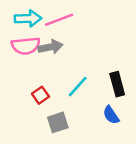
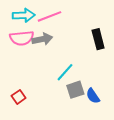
black rectangle: (117, 84) -> (98, 39), moved
red square: (40, 95) -> (19, 97), moved
gray square: (58, 122) -> (75, 90), moved

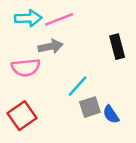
pink semicircle: (22, 38) -> (26, 68), moved
red square: (19, 97) -> (22, 116), size x1.6

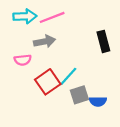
pink semicircle: (26, 68) -> (23, 60), size x0.7
blue semicircle: (111, 114) -> (98, 101), turned -56
red square: (22, 116) -> (48, 82), moved

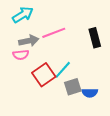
cyan arrow: (25, 16) -> (23, 15), turned -30
pink line: (52, 17) -> (54, 33), moved
gray arrow: (44, 41) -> (29, 41), moved

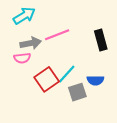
blue semicircle: (90, 93) -> (95, 80), moved

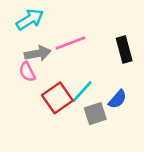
pink semicircle: (22, 58) -> (27, 72), turned 70
blue semicircle: (95, 80) -> (118, 99), turned -49

